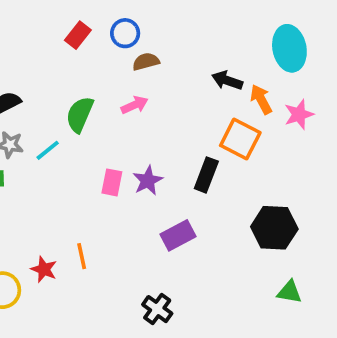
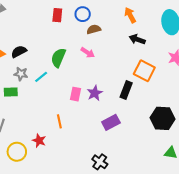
red rectangle: (78, 35) -> (57, 15), turned -32
orange arrow: (261, 99) -> (130, 15), moved
pink arrow: (135, 105) -> (88, 53), turned 56
orange line: (82, 256) -> (59, 121), moved

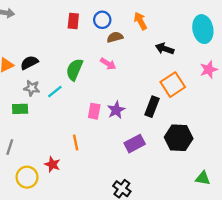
orange arrow: (130, 15) -> (140, 21), moved
orange square: (144, 71) -> (173, 85), turned 30
black hexagon: (163, 118) -> (179, 138), moved

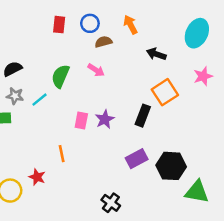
cyan ellipse: (203, 29) -> (197, 33), turned 36
black hexagon: (179, 138) -> (171, 166), moved
purple rectangle: (135, 144) -> (137, 159), moved
green triangle: (203, 178) -> (197, 192), size x1.5

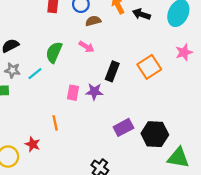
black arrow: (156, 54) -> (141, 14), moved
black rectangle: (143, 116) -> (112, 71), moved
purple star: (105, 119) -> (94, 92), turned 30

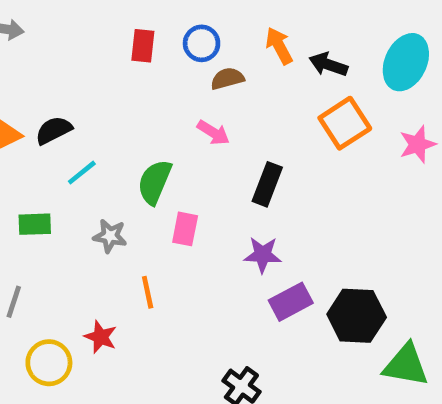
green semicircle: (54, 52) -> (155, 182), moved
orange square: (149, 67) -> (345, 123), moved
gray star: (12, 70) -> (110, 236), moved
cyan line: (35, 74) -> (82, 173), moved
purple star: (94, 92) -> (263, 255), moved

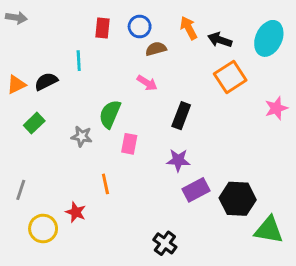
pink star: (418, 144) -> (276, 108), moved
cyan line: (82, 173) -> (79, 61), moved, turned -54
green rectangle: (35, 224) -> (34, 123), moved, turned -42
gray star: (110, 236) -> (82, 136), moved

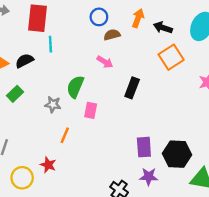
red rectangle: (102, 28) -> (37, 18), moved, size x1.6
orange arrow: (189, 28) -> (138, 18), turned 48
purple star: (178, 160) -> (149, 177), moved
orange line: (105, 184) -> (65, 135), moved, turned 35
purple rectangle: (196, 190) -> (144, 147), turned -66

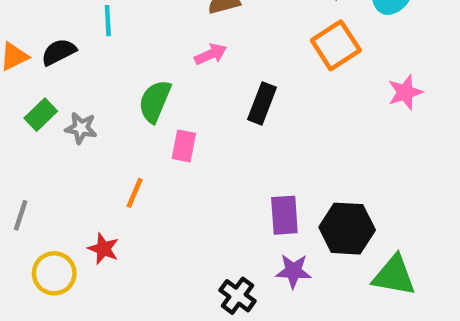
pink arrow: (105, 62) -> (211, 54), turned -56
gray star: (53, 104) -> (81, 128), moved

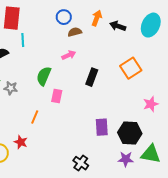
orange square: (336, 45) -> (131, 68), moved
pink star: (405, 92) -> (151, 104), moved
purple star: (293, 271) -> (126, 159), moved

